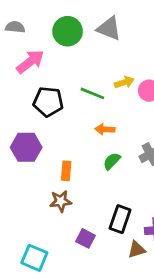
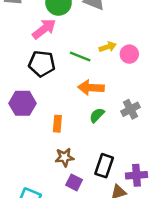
pink arrow: (30, 62) -> (44, 29), moved
orange arrow: (105, 129) -> (91, 88), size x1.5
brown star: (61, 201) -> (65, 157), moved

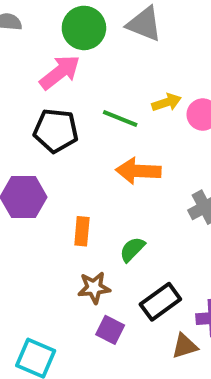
green semicircle: (97, 115) -> (132, 249), moved
black rectangle: (104, 166) -> (160, 302), turned 35

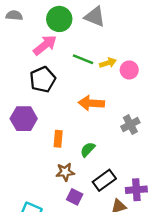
green line: (120, 119) -> (83, 59), moved
black pentagon: (56, 131) -> (43, 79), turned -30

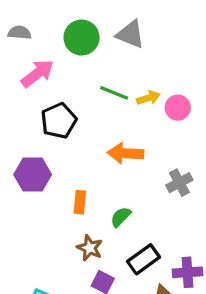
pink arrow: (45, 45) -> (37, 73), moved
brown star: (65, 172) -> (90, 248), turned 30

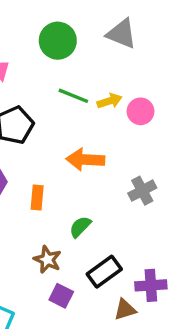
gray triangle: (130, 34) -> (122, 34), moved
green circle: (82, 38) -> (58, 41), moved
orange rectangle: (80, 202) -> (37, 198), moved

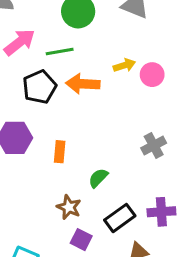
green line: (73, 96) -> (60, 51), moved, turned -32
orange arrow: (85, 160) -> (83, 84), moved
purple cross: (151, 285) -> (161, 212), moved

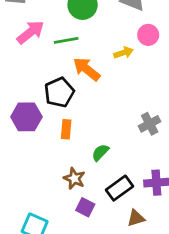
pink circle: (152, 75) -> (148, 35), moved
orange arrow: (83, 84) -> (87, 69), turned 36
black pentagon: (40, 87) -> (59, 92), moved

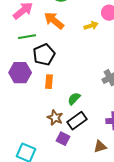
green line: (66, 40) -> (27, 37), moved
orange arrow: (87, 69) -> (54, 21), moved
black rectangle: (119, 188) -> (77, 121), moved

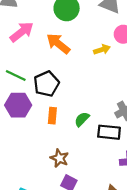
green line: (27, 37) -> (16, 76), moved, turned 36
green semicircle: (74, 99) -> (82, 119), moved
black rectangle: (77, 121) -> (109, 132), moved, turned 42

